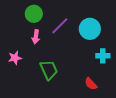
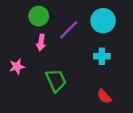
cyan circle: (90, 29) -> (103, 21), moved
cyan cross: (103, 56) -> (102, 56), moved

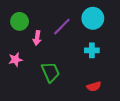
green circle: (39, 16) -> (20, 21), moved
red semicircle: (104, 96) -> (94, 86), turned -64

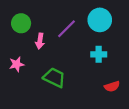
green trapezoid: (51, 72) -> (54, 78), turned -40
red semicircle: (94, 86) -> (112, 86), moved

